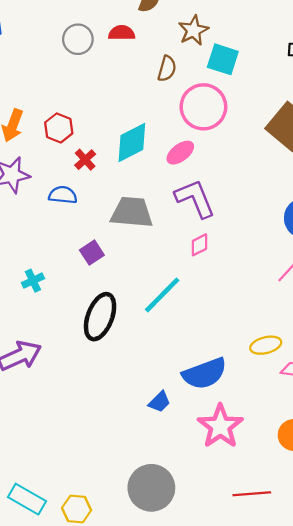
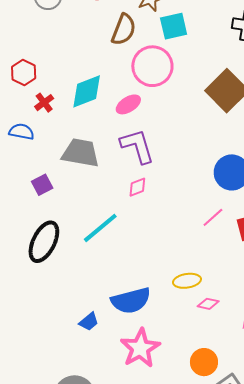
cyan square: (223, 59) -> (174, 26), turned -36
brown semicircle: (167, 69) -> (124, 30), size x1.4

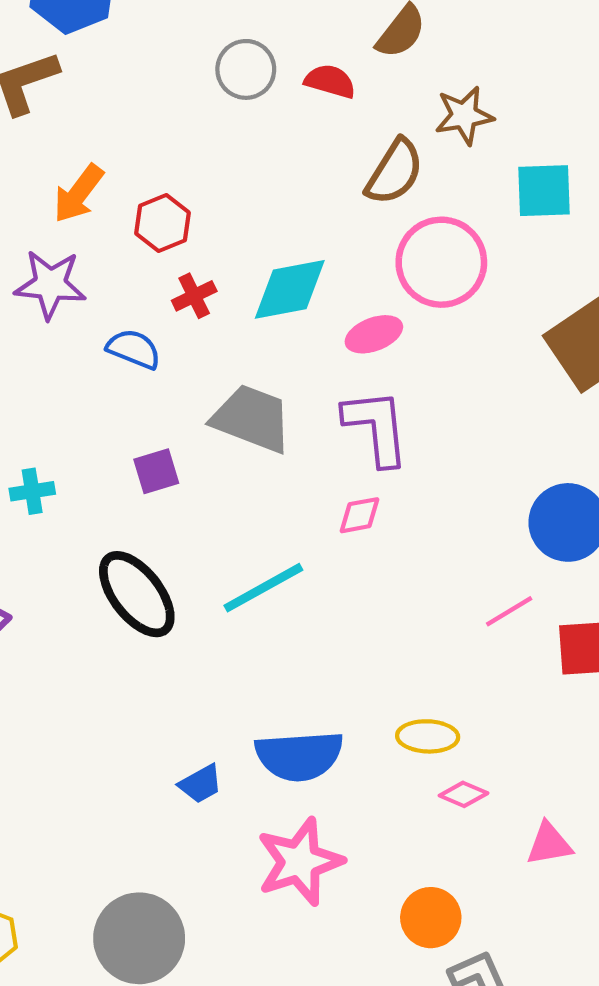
cyan square: (174, 26) -> (544, 191), moved
black ellipse: (44, 242) -> (137, 594), turned -75

